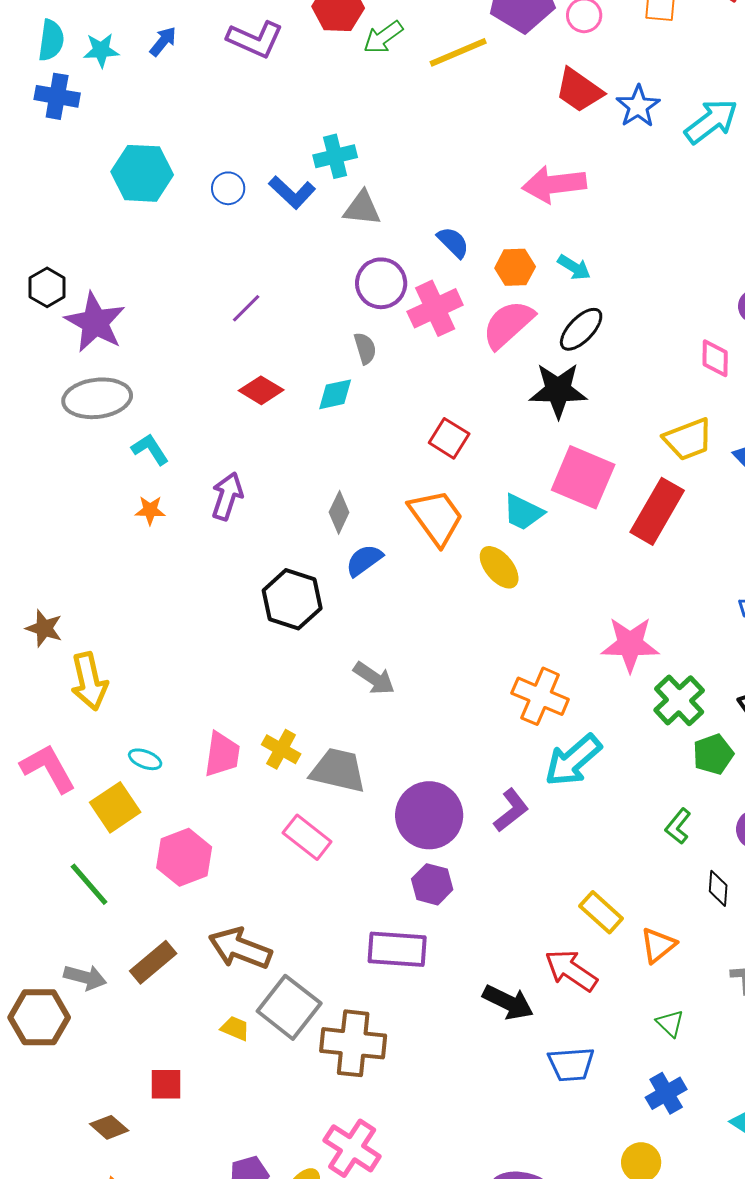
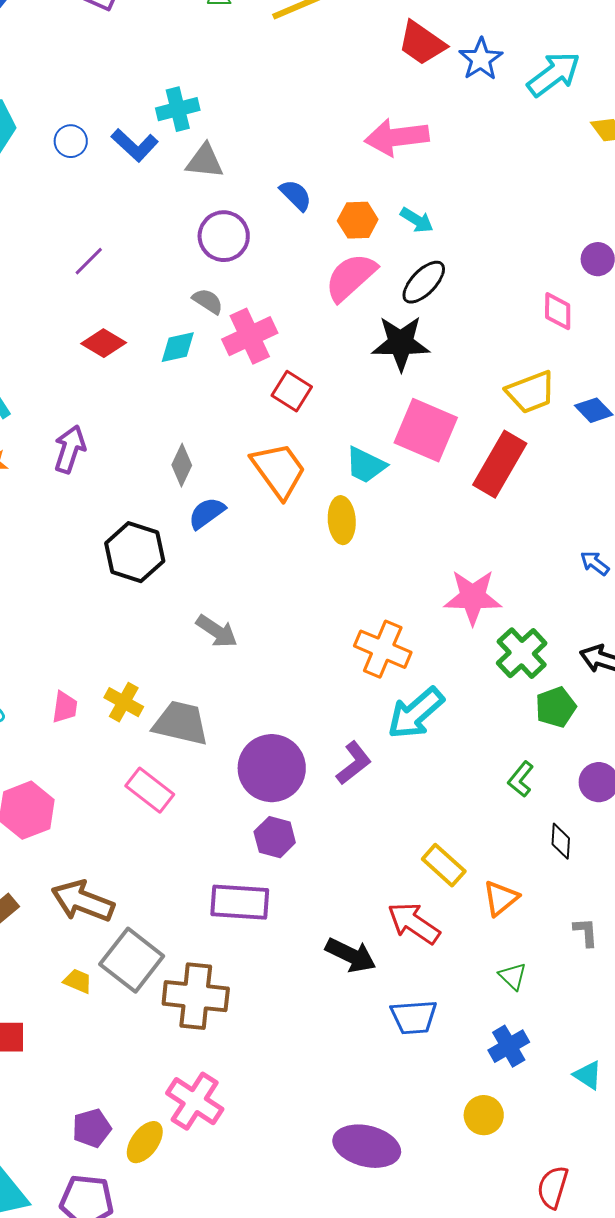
pink cross: (435, 308) -> (250, 336), moved
gray semicircle: (365, 348) -> (208, 301), turned -40
yellow ellipse: (499, 567) -> (342, 520), turned 36
pink trapezoid: (222, 754) -> (65, 707), size x0.7

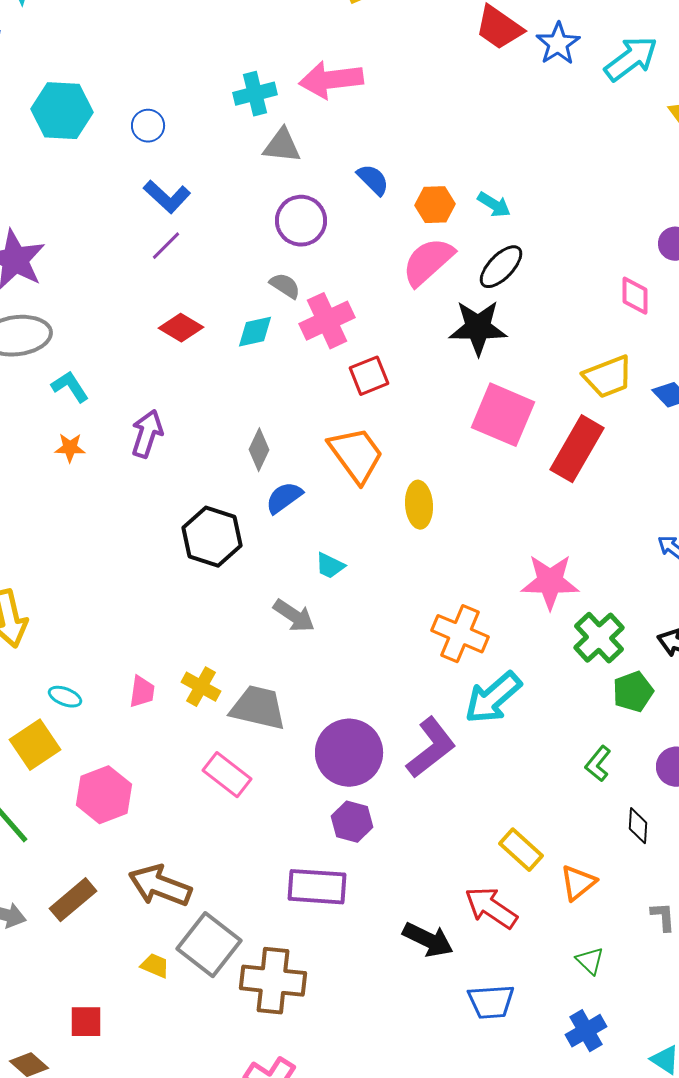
pink arrow: (397, 137) -> (331, 80), moved
blue L-shape: (135, 145) -> (167, 197), moved
red square: (292, 391) -> (369, 376), turned 36
cyan trapezoid: (366, 465) -> (330, 566), moved, size x0.7
purple L-shape: (354, 763) -> (431, 748), size x1.4

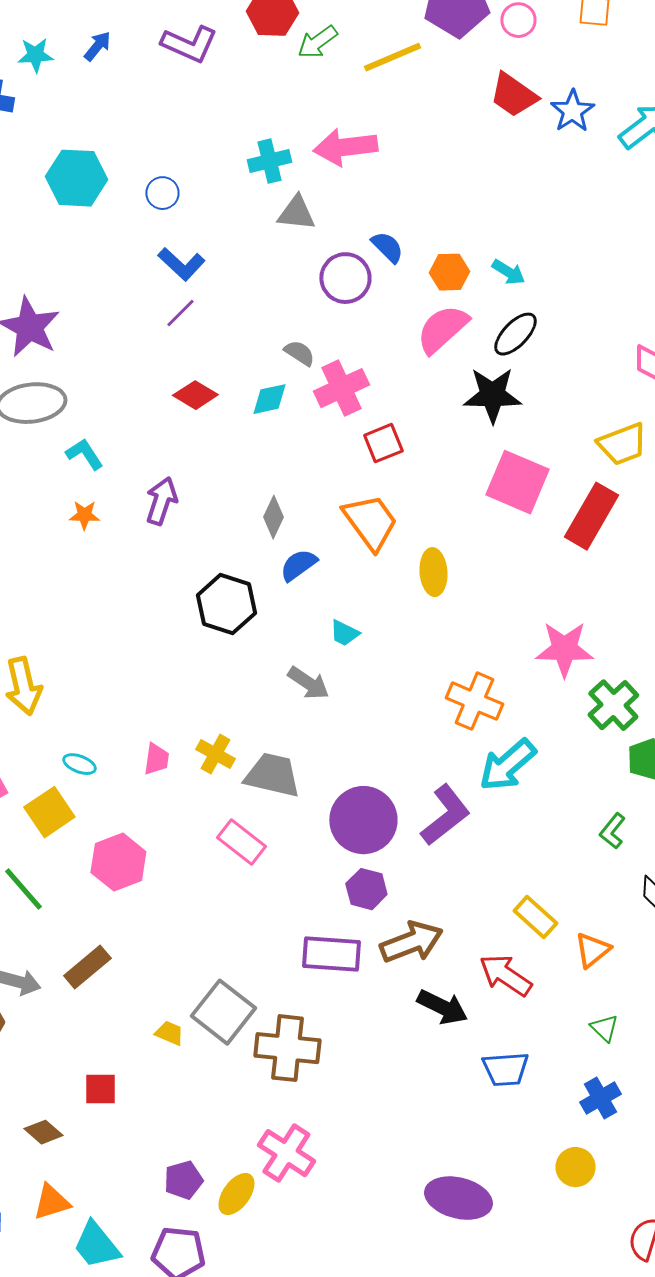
purple circle: (301, 221) -> (345, 278), moved
brown arrow: (160, 886) -> (411, 942), moved, turned 138

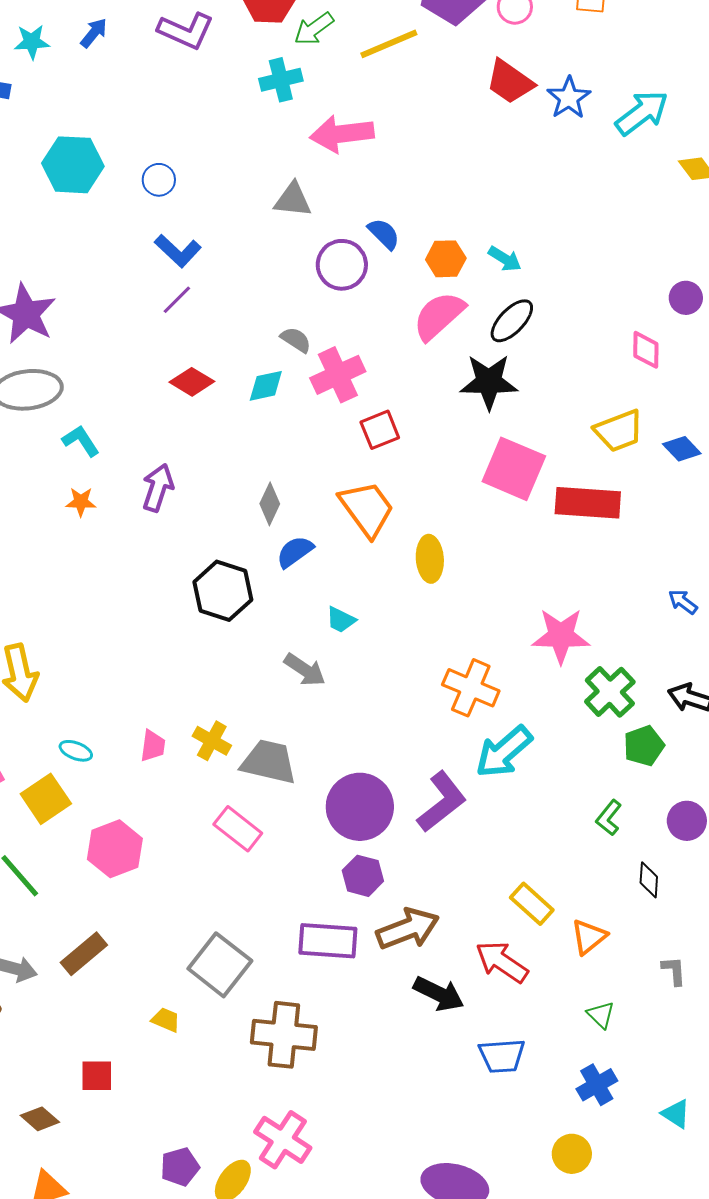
cyan cross: (269, 161) -> (281, 80), moved
red rectangle: (591, 516) -> (588, 503), turned 64
gray square: (223, 1012) -> (220, 965), moved

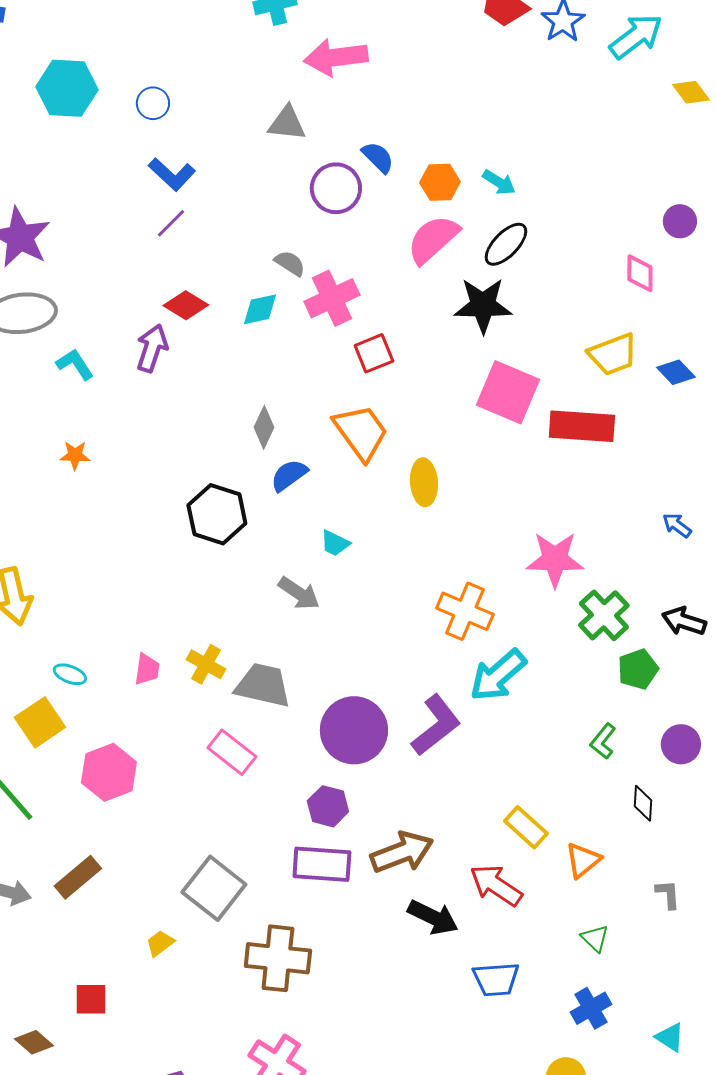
purple arrow: (158, 488) -> (152, 348), moved
orange star: (81, 502) -> (75, 455), moved
purple hexagon: (363, 876) -> (328, 806), moved
yellow trapezoid: (166, 1020) -> (160, 943), turned -60

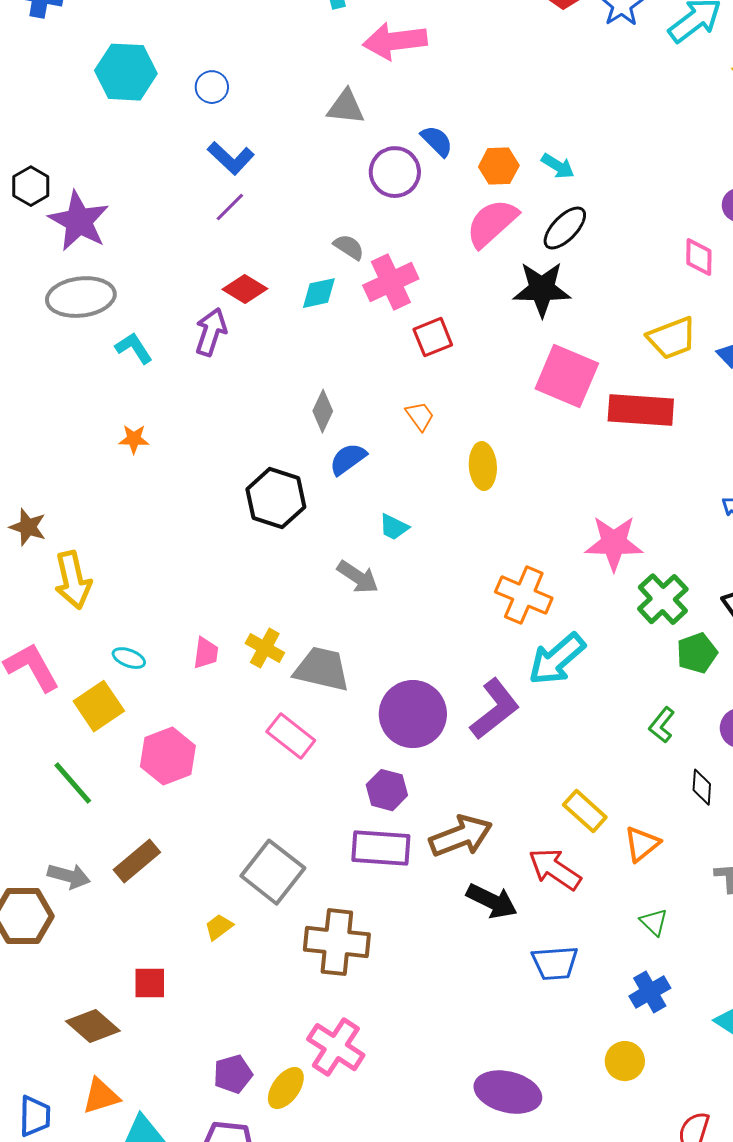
orange trapezoid: (361, 432) -> (420, 416), size x0.5
brown diamond: (34, 1042) -> (93, 1026), size x1.4

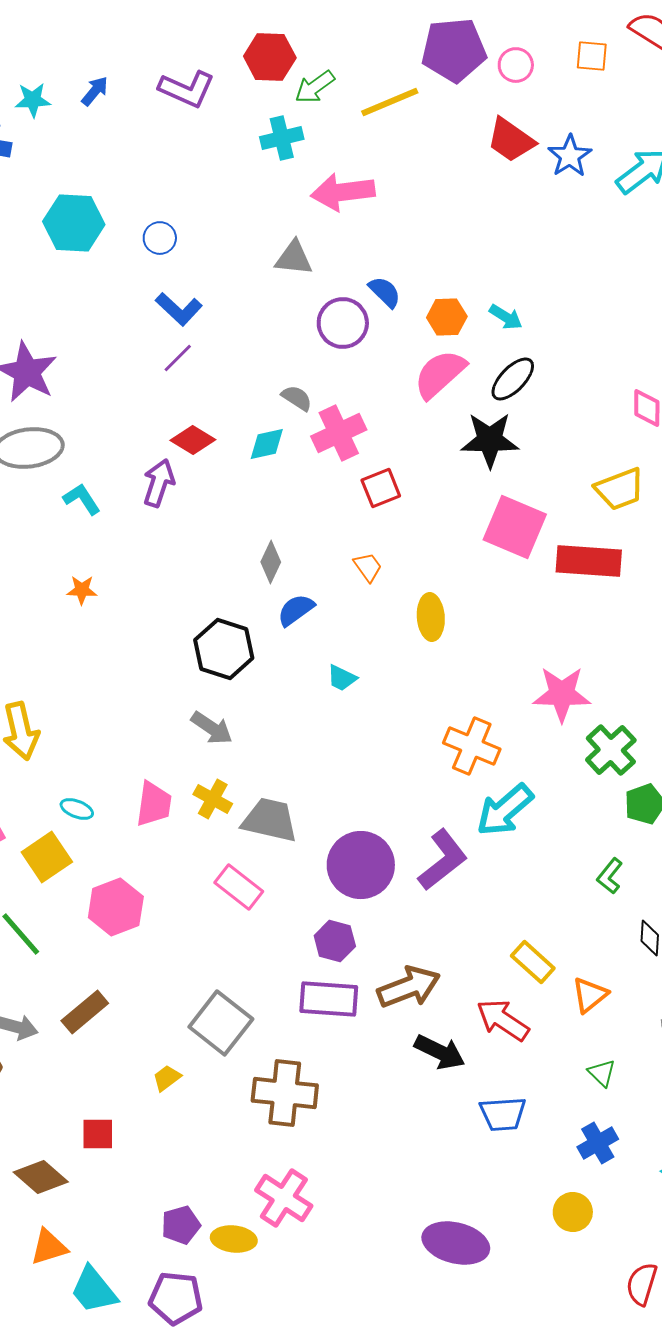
gray arrow: (358, 577) -> (212, 728), moved
pink trapezoid: (206, 653) -> (154, 804), size x1.4
yellow ellipse: (286, 1088) -> (234, 1239), turned 60

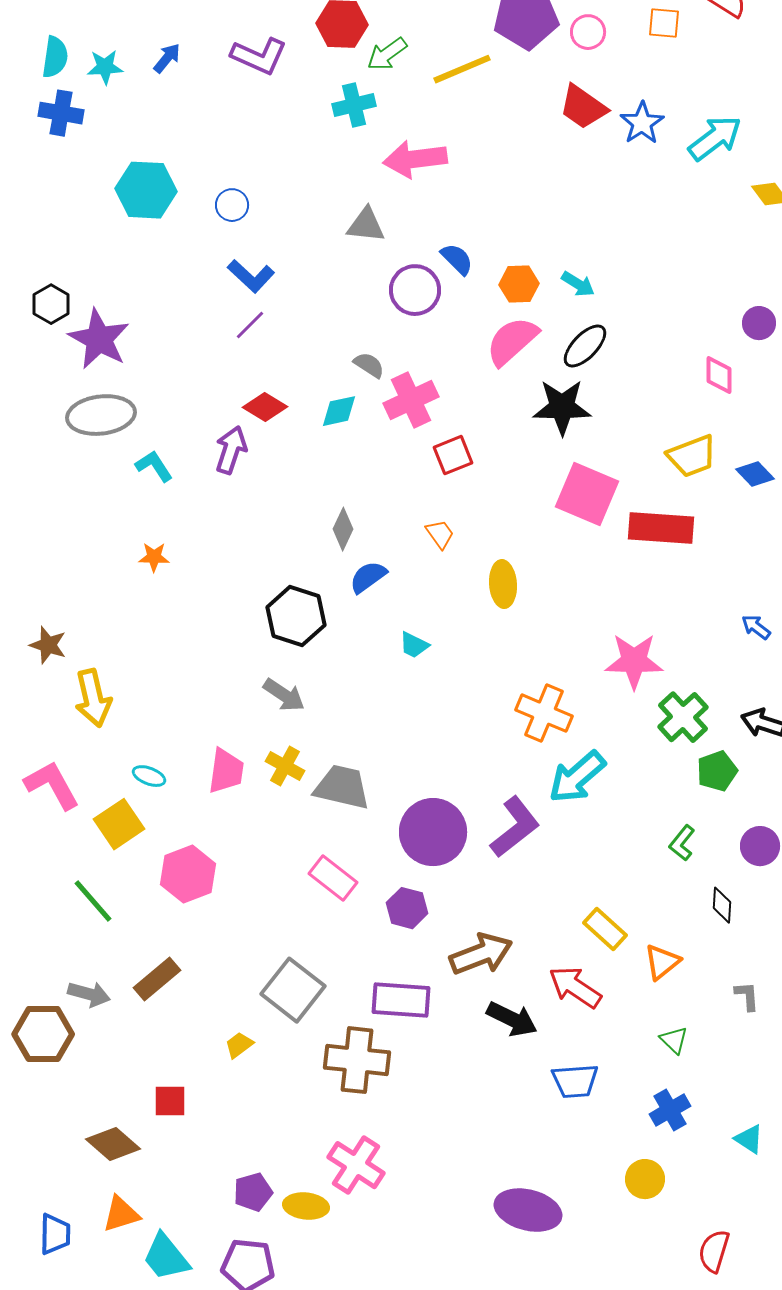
pink rectangle: (239, 887) -> (333, 878), moved
purple rectangle: (329, 999) -> (401, 1000), moved

